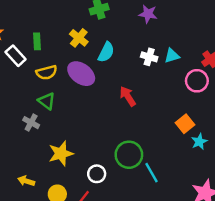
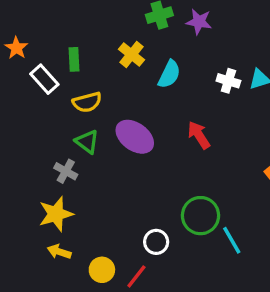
purple star: (148, 14) -> (199, 22), moved
purple ellipse: (81, 74) -> (135, 137), moved
yellow star: (61, 154) -> (56, 214), moved

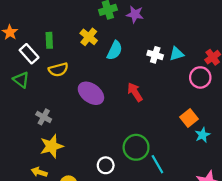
green triangle: (87, 142) -> (21, 80), moved
yellow star: (56, 214) -> (52, 146), moved

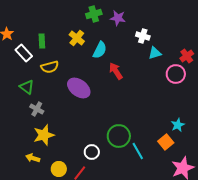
white cross: (155, 55) -> (143, 36), moved
green triangle: (21, 80) -> (27, 87), moved
red arrow: (135, 92) -> (116, 71), moved
orange square: (189, 118) -> (166, 142), moved

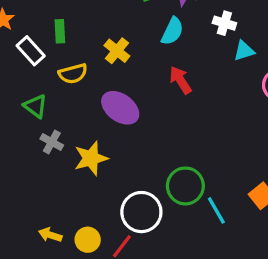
yellow cross: (77, 38) -> (117, 51), moved
cyan semicircle: (100, 50) -> (172, 31), moved
yellow star: (44, 135) -> (91, 158), moved
white circle: (92, 152) -> (141, 212), size x1.6
yellow arrow: (33, 158) -> (50, 235), moved

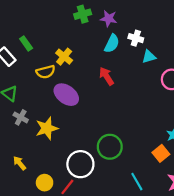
green rectangle: (60, 31) -> (26, 44), turned -32
cyan semicircle: (172, 31) -> (112, 44), moved
yellow semicircle: (73, 74) -> (46, 72), moved
cyan line: (216, 210) -> (137, 182), moved
yellow arrow: (50, 235) -> (20, 163), moved, turned 32

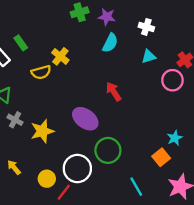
white cross: (136, 38) -> (146, 27), moved
red arrow: (106, 76) -> (114, 92), moved
purple ellipse: (66, 95) -> (85, 119), moved
yellow circle: (45, 183) -> (47, 179), moved

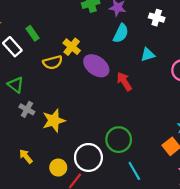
cyan triangle: (149, 56) -> (148, 55), moved
purple ellipse: (85, 119) -> (96, 66), moved
cyan line: (136, 187) -> (134, 171), moved

